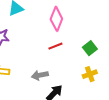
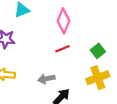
yellow cross: (90, 74) -> (98, 78), size x1.5

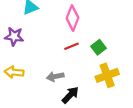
green square: (98, 51) -> (99, 47), moved

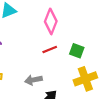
green square: (99, 47) -> (77, 51), turned -32

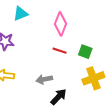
red line: (50, 50) -> (60, 51), turned 40

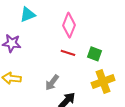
gray arrow: (44, 79) -> (52, 83), turned -42

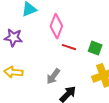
pink diamond: (69, 25) -> (56, 26), moved

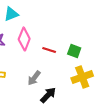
pink diamond: (56, 26) -> (24, 39), moved

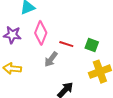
gray arrow: (34, 78) -> (51, 59), moved

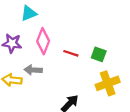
gray arrow: (51, 59) -> (33, 70), moved, turned 56

